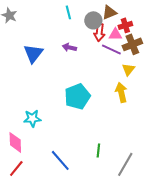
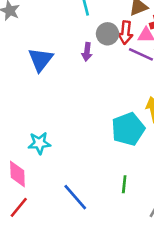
gray circle: (93, 20) -> (107, 34), moved
purple arrow: (69, 47) -> (87, 52), turned -96
cyan pentagon: (77, 96) -> (128, 129), moved

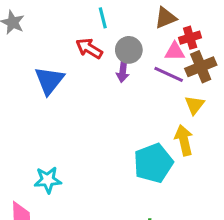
red arrow: (125, 33) -> (89, 48), moved, turned 115
purple arrow: (87, 52) -> (123, 71), moved

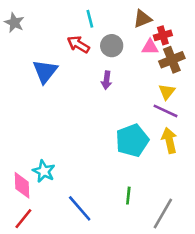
purple arrow: (123, 71) -> (107, 80), moved
purple line: (169, 74) -> (165, 111), moved
yellow arrow: (184, 140) -> (169, 140), moved
cyan star: (48, 180) -> (44, 171), moved, turned 30

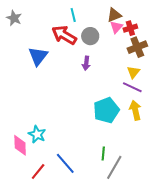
red arrow: (78, 44) -> (64, 35), size x1.4
pink triangle: (150, 47) -> (116, 27), moved, turned -48
gray line: (163, 213) -> (114, 167), moved
red line: (23, 219) -> (38, 171), moved

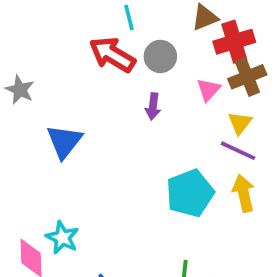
gray star: (14, 18) -> (20, 90), moved
pink triangle: (116, 27) -> (208, 90), moved
red cross: (130, 28) -> (234, 42), size x1.5
blue triangle: (38, 56) -> (64, 141), moved

